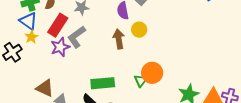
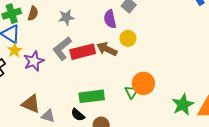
red rectangle: (58, 25) -> (83, 52), moved, turned 45
brown arrow: (119, 39) -> (107, 49), turned -54
purple star: (60, 47) -> (34, 61), moved

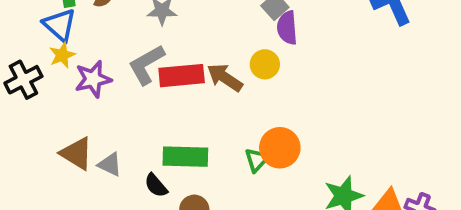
purple semicircle: (110, 19) -> (287, 28), moved
gray triangle: (48, 116) -> (110, 164), moved

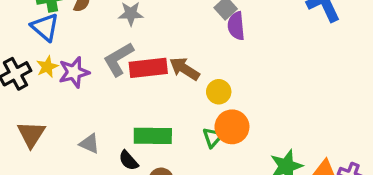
yellow star: (62, 55) -> (47, 67), moved
yellow circle: (265, 64) -> (219, 92), moved
brown triangle: (76, 154) -> (31, 134), moved, turned 32

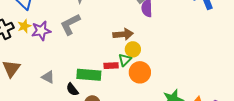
red rectangle: (148, 68) -> (111, 66), moved, size x0.6
brown arrow: (185, 69) -> (123, 34), moved, turned 138
green triangle: (213, 137) -> (125, 60), moved

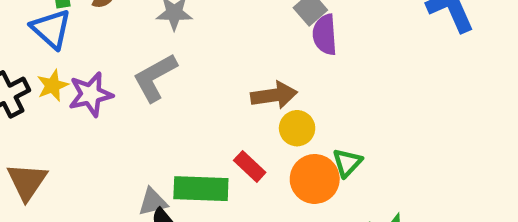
green triangle: (125, 60) -> (347, 163), moved
red rectangle: (111, 66) -> (250, 166), turned 48
gray triangle: (48, 77) -> (153, 202), moved, turned -40

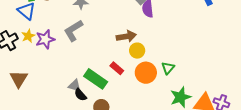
green triangle: (347, 163) -> (168, 68), moved
green rectangle: (201, 189) -> (96, 79), turned 35
gray triangle: (153, 202) -> (75, 86), turned 32

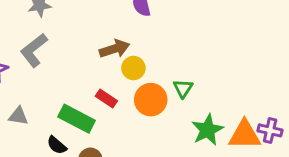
gray triangle: (75, 86) -> (18, 116), moved

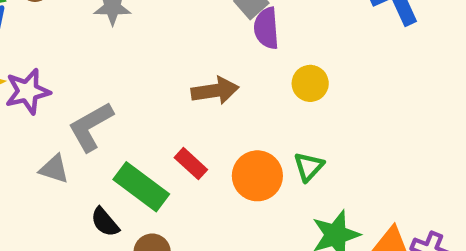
gray L-shape: (34, 50) -> (91, 127), moved
yellow circle: (133, 68) -> (310, 83), moved

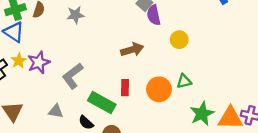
red rectangle: (191, 164) -> (125, 88), turned 56
green triangle: (309, 167) -> (184, 81), turned 42
gray triangle: (54, 169) -> (56, 111), moved

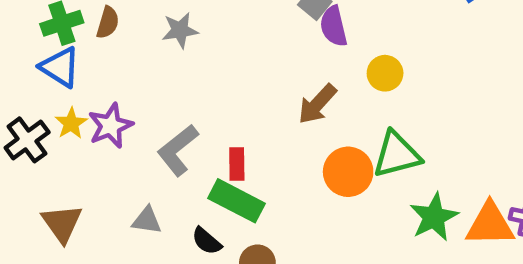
brown arrow: (132, 50) -> (317, 104), moved, turned 150
green triangle: (184, 81) -> (397, 155), size x1.6
red rectangle: (125, 88) -> (237, 164), moved

